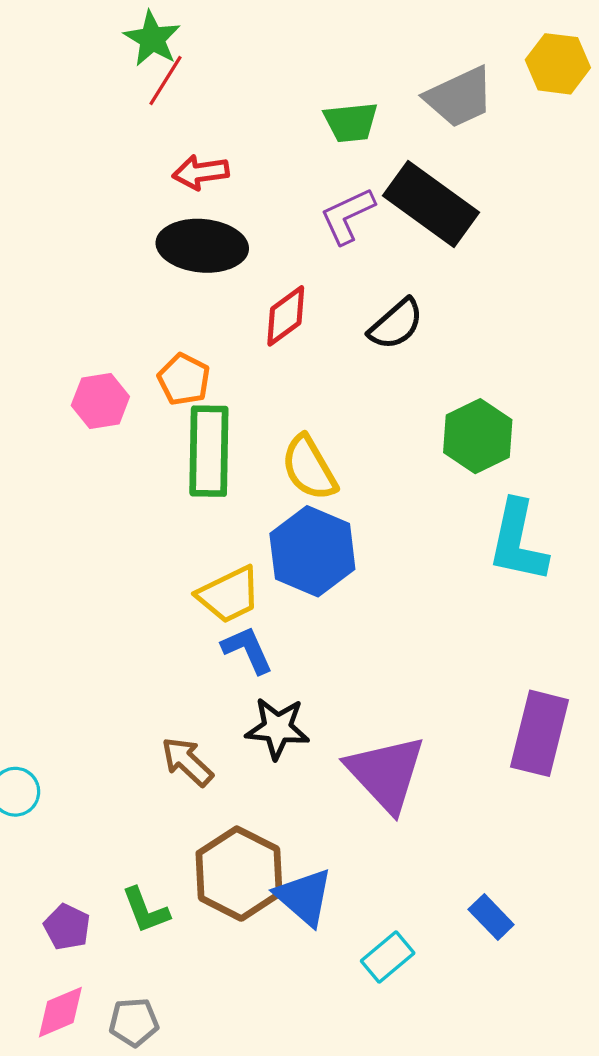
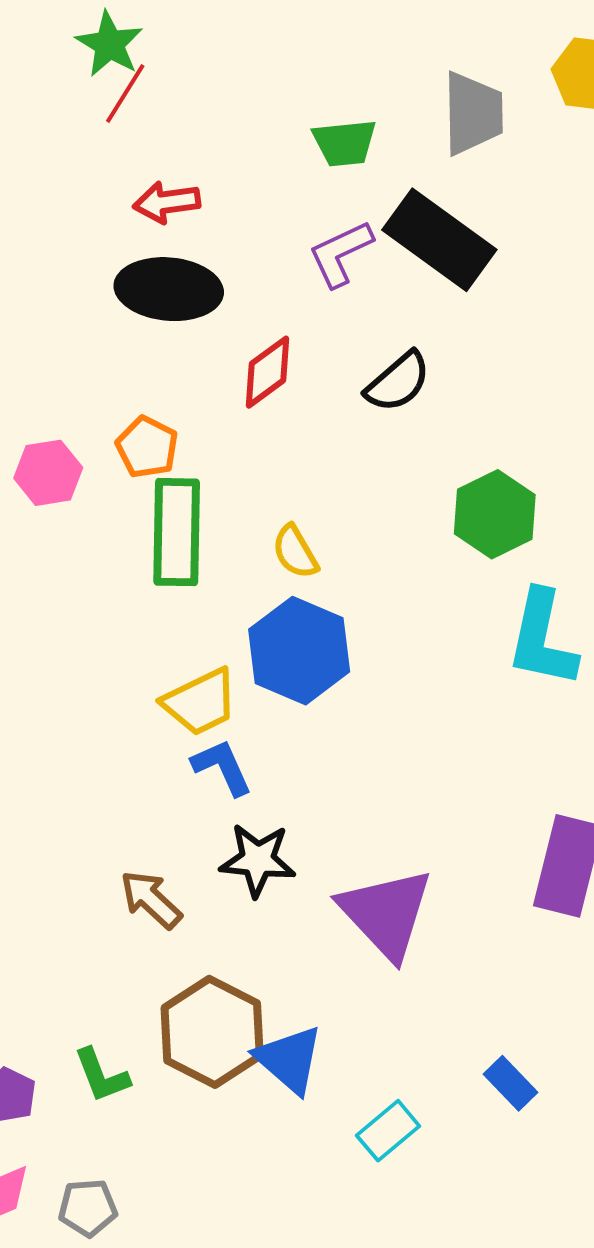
gray trapezoid: (459, 97) -> (473, 113), turned -66
yellow semicircle: (309, 468) -> (295, 552), size x0.7

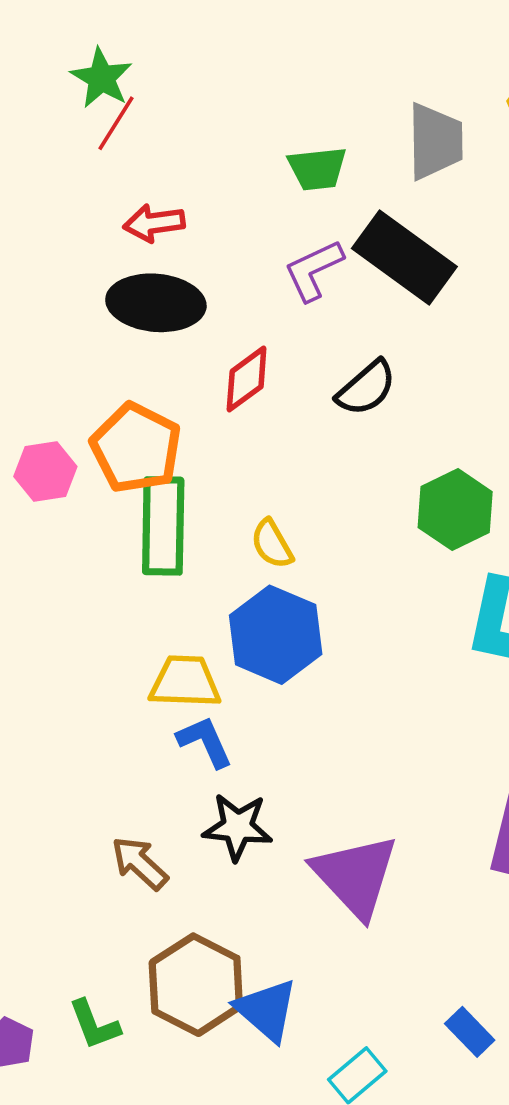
orange pentagon: (147, 447) -> (136, 448), size x1.6
yellow trapezoid: (200, 702) -> (185, 682), turned -152

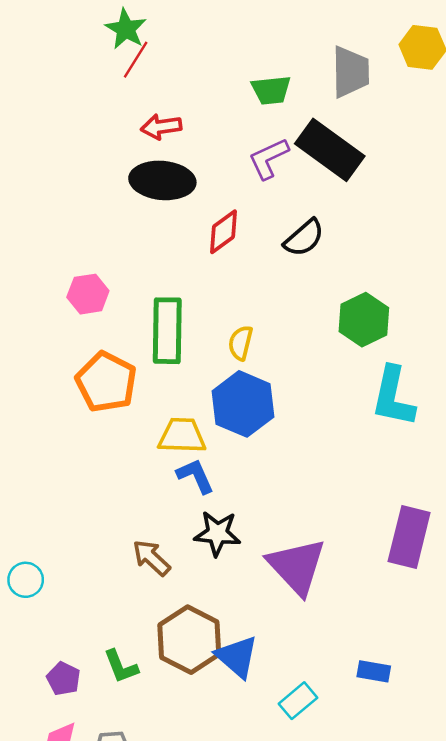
orange pentagon: (136, 448) -> (106, 382), moved
yellow semicircle: (272, 544) -> (241, 343), turned 44
blue rectangle: (470, 1032) -> (374, 671), turned -36

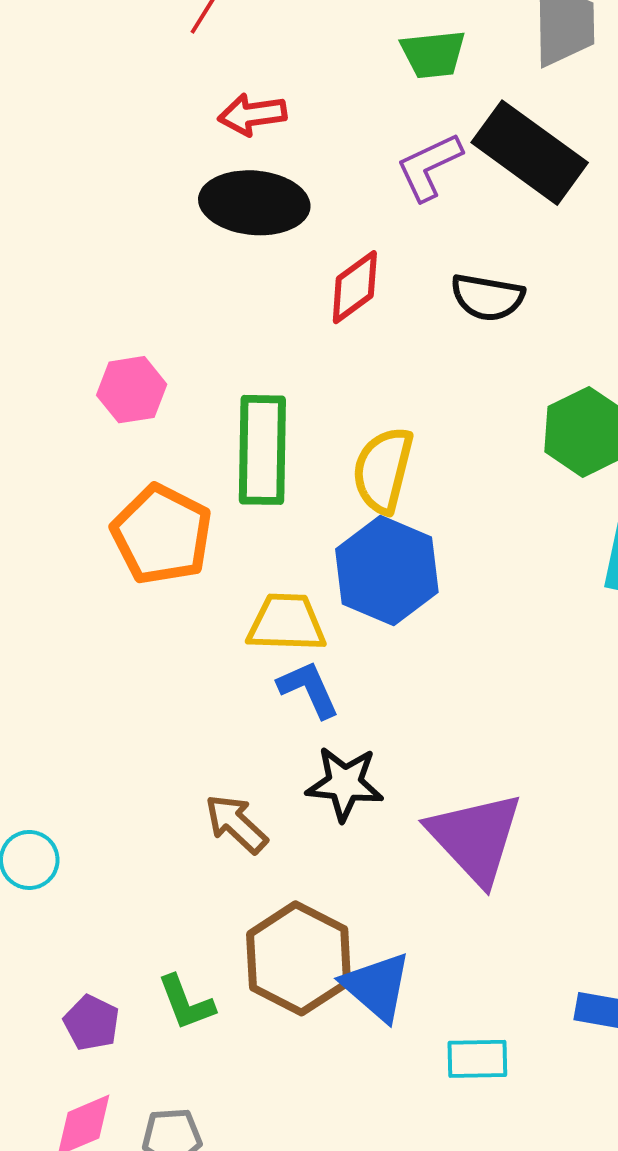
black semicircle: (304, 238) -> (487, 297), turned 51
yellow semicircle: (241, 343) -> (383, 470), size x1.5
cyan rectangle: (298, 701) -> (477, 1059), turned 39

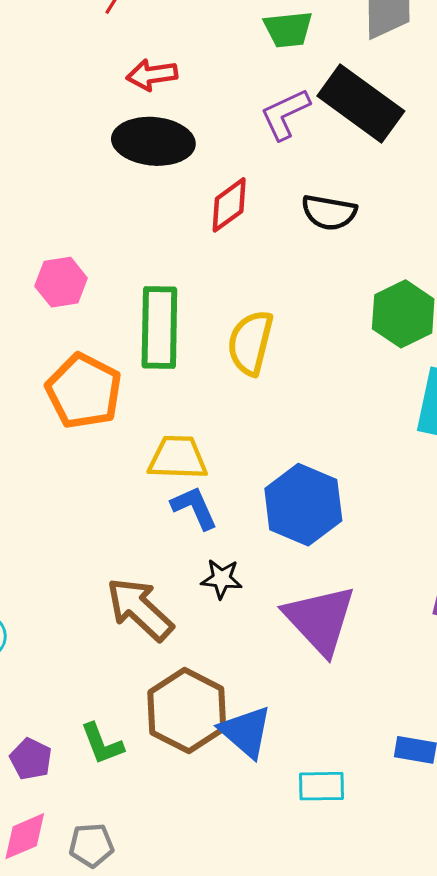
blue hexagon: (387, 571) -> (303, 505), moved
black star: (345, 784) -> (222, 579), size x0.7
brown arrow: (236, 824) -> (140, 609), size x1.4

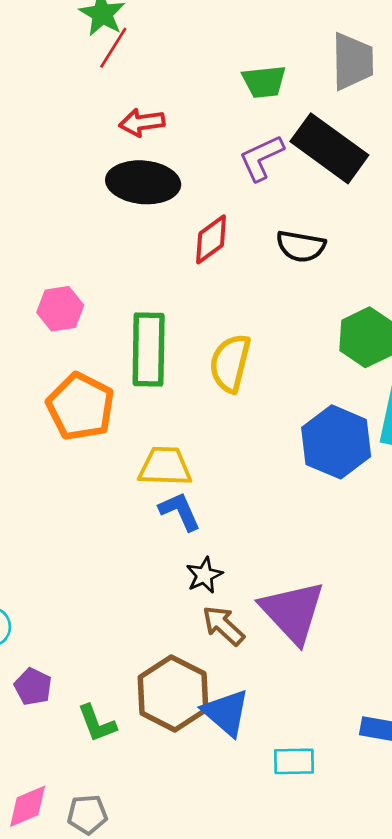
blue hexagon: (303, 505) -> (336, 442), moved
black star: (222, 579) -> (204, 575), turned -30
brown arrow: (140, 609) -> (223, 625), moved, size x0.7
purple pentagon: (31, 759) -> (33, 687), moved

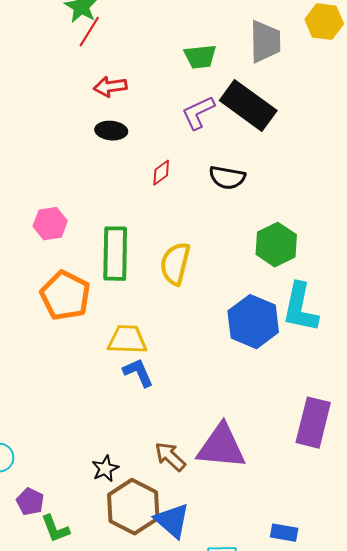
black ellipse: (143, 182) -> (111, 131), size x0.6
red diamond: (211, 239) -> (161, 173), size x0.7
black star: (204, 575) -> (105, 469), moved
purple triangle: (293, 612) -> (221, 447), turned -42
green L-shape: (97, 723) -> (55, 529), moved

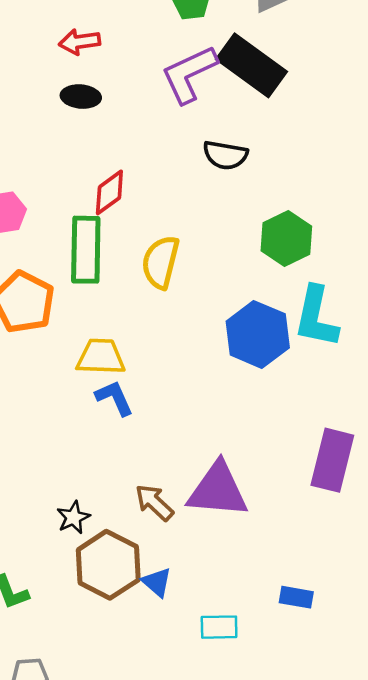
purple L-shape: (198, 113) -> (189, 74), size x1.4
red diamond: (161, 173) -> (109, 192), moved, size x1.4
blue triangle: (172, 521) -> (157, 582), size x0.7

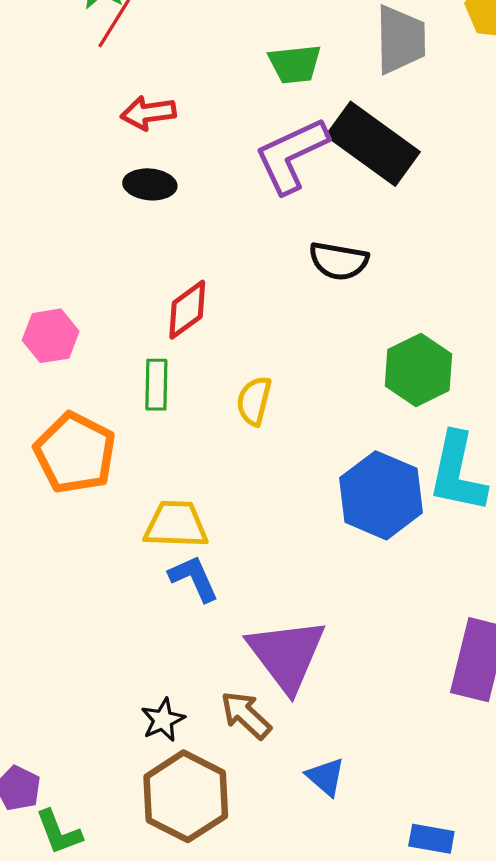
green rectangle: (86, 250) -> (156, 385), size x0.6
yellow semicircle: (161, 262) -> (254, 401), size x0.7
purple triangle: (218, 490) -> (287, 655), moved, turned 48
black star: (73, 517) -> (163, 720), moved
blue triangle: (157, 582) -> (326, 777), moved

